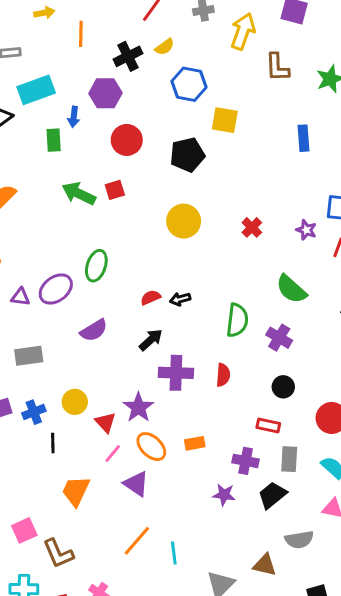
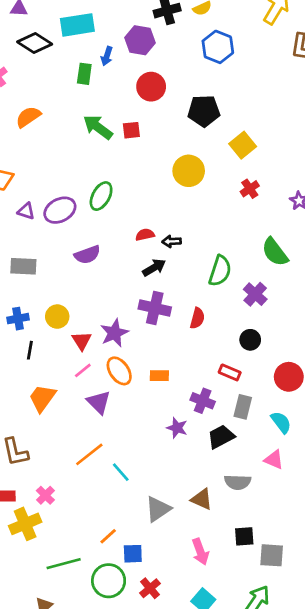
yellow square: (225, 120) -> (243, 145), moved, turned 30
black arrow: (151, 340) -> (154, 267), moved
cyan line: (174, 553) -> (121, 472), turned -45

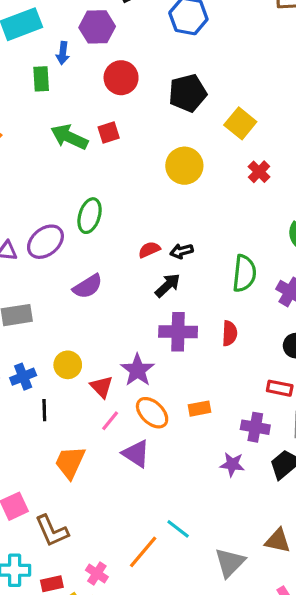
orange line: (89, 454) -> (143, 552), moved

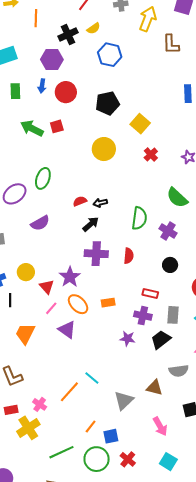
blue arrow: (63, 53) -> (42, 86), moved
red rectangle: (280, 388) -> (150, 294), moved

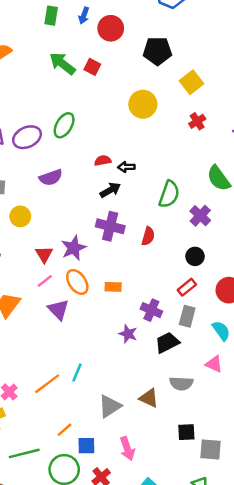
red square: (57, 126) -> (92, 67), turned 32
yellow circle: (26, 272) -> (20, 216), moved
red rectangle: (150, 294) -> (187, 287), moved, turned -63
cyan line: (92, 378) -> (77, 373), turned 63
pink arrow: (160, 426) -> (127, 449), moved

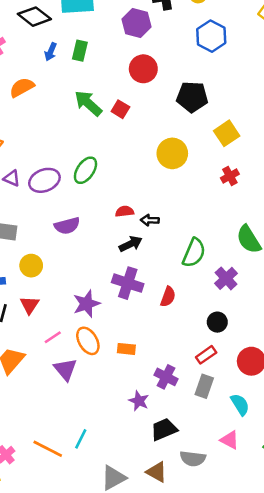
blue arrow: (84, 16) -> (51, 52), moved
red triangle: (44, 254) -> (30, 305), moved
black trapezoid: (167, 343) -> (164, 429), moved
orange line: (47, 384) -> (48, 449), turned 60

